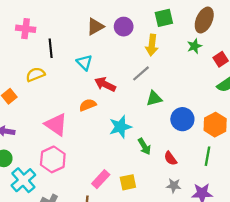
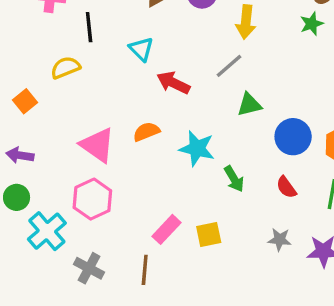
orange semicircle: (88, 105) -> (146, 132), moved
cyan star: (120, 127) -> (197, 148), turned 30
red semicircle: (170, 158) -> (286, 187), moved

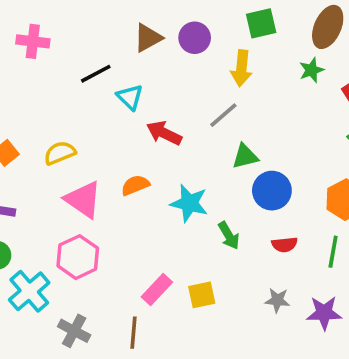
black line: (89, 27) -> (96, 74), moved, turned 68
yellow semicircle: (65, 68) -> (60, 153), moved
blue circle: (293, 137) -> (272, 191), moved
red semicircle: (286, 187) -> (285, 245), turned -60

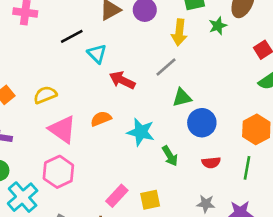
green star: (311, 70) -> (218, 26), moved

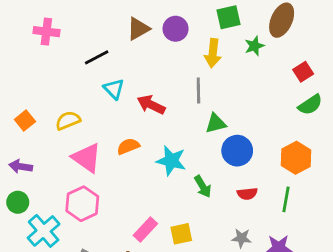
cyan triangle: (97, 54) -> (114, 89), moved
gray line: (166, 67) -> (198, 90), turned -50

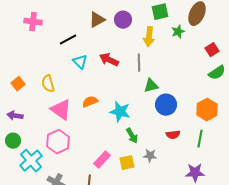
red arrow: (151, 105) -> (109, 60), moved
yellow semicircle: (68, 121) -> (48, 84), turned -84
green arrow: (203, 186) -> (132, 136), moved
gray star: (241, 238) -> (150, 156), moved

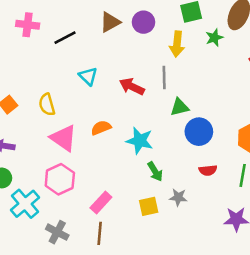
black line: (68, 40) -> (65, 38), moved
red arrow: (109, 60) -> (132, 87), moved
pink rectangle: (102, 160) -> (101, 202), moved

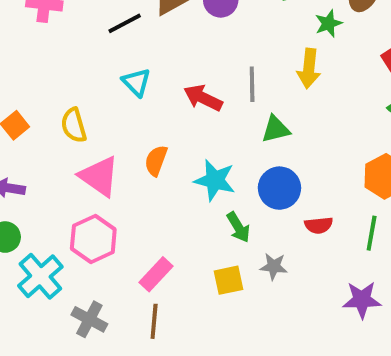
black line: (65, 38) -> (125, 23), moved
yellow arrow: (177, 44) -> (309, 68), moved
orange semicircle: (101, 128) -> (156, 161), turned -48
blue circle: (199, 132) -> (279, 188), moved

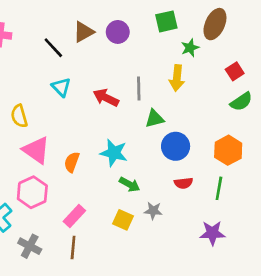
black line: (125, 23) -> (53, 48), turned 75
orange semicircle: (156, 161) -> (72, 162), moved
blue circle: (279, 188) -> (176, 146), moved
green arrow: (238, 227) -> (130, 184), turned -30
yellow square: (229, 280) -> (123, 220), turned 36

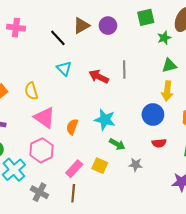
yellow arrow: (177, 78) -> (167, 91), moved
green triangle: (155, 119) -> (169, 65), moved
yellow square: (123, 220) -> (100, 166), moved

